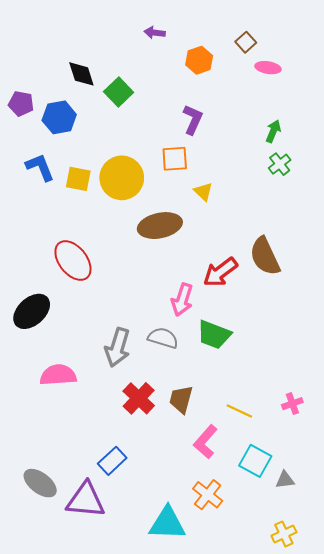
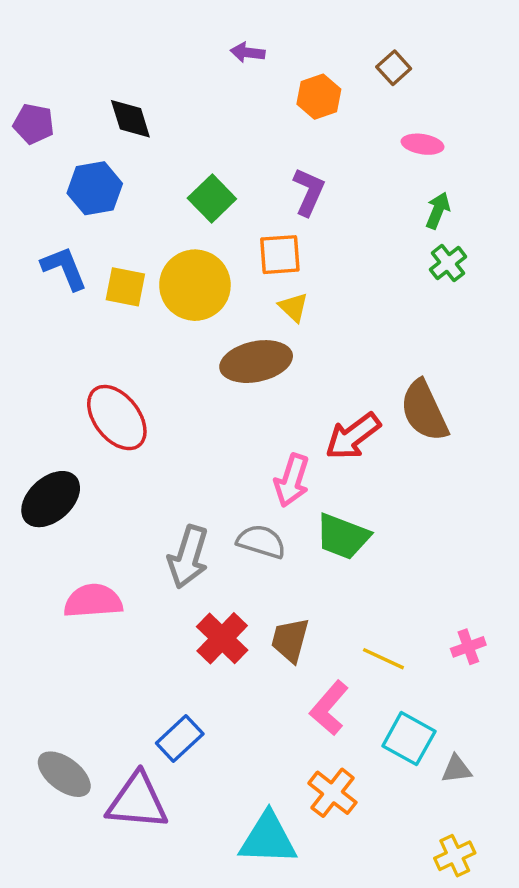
pink ellipse: (268, 68) -> (423, 144), moved
green square: (119, 92) -> (212, 199), moved
purple pentagon: (21, 104) -> (34, 124), moved
yellow triangle: (203, 192) -> (293, 307), moved

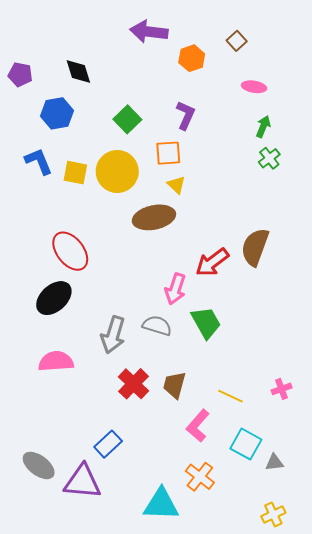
purple arrow: (248, 52) -> (149, 32), size x1.8
brown semicircle: (424, 411) -> (255, 247), turned 45
black ellipse: (51, 499) -> (54, 298), moved
green trapezoid: (343, 536) -> (206, 323), turned -140

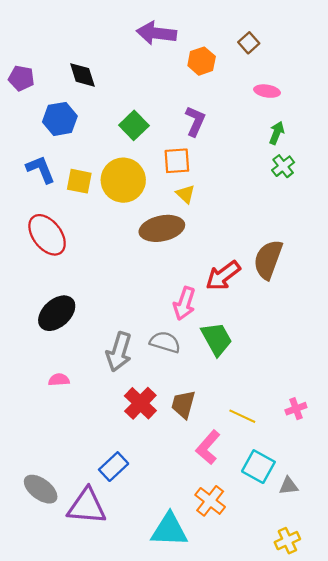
red ellipse: (70, 251) -> (47, 235), moved
pink semicircle: (56, 361) -> (59, 380), size x0.6

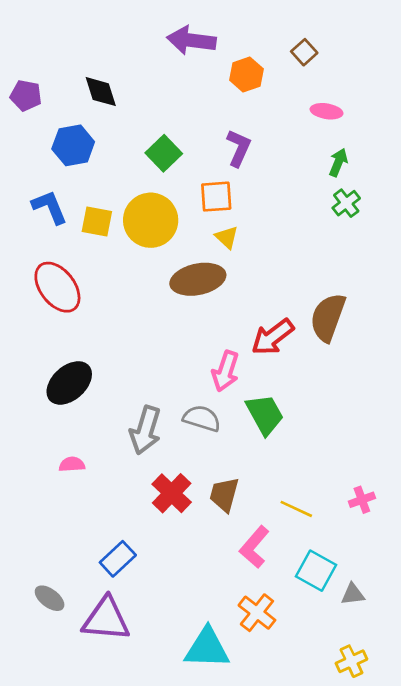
blue rectangle: (114, 467) -> (118, 559), moved
gray ellipse: (41, 489) -> (50, 598), size x0.7

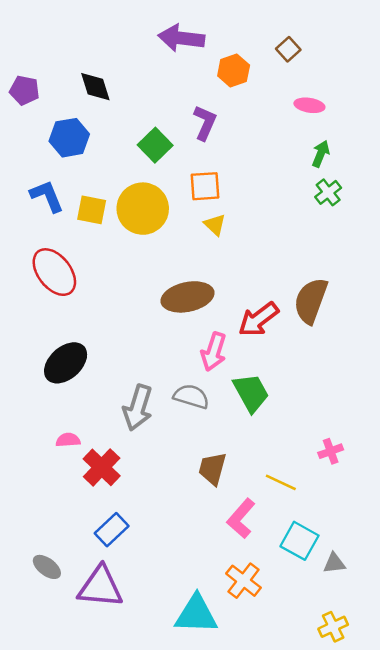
purple L-shape: (239, 148) -> (205, 123), moved
brown ellipse: (198, 279) -> (188, 297), moved
red cross: (172, 493) -> (102, 467), moved
pink cross: (362, 500) -> (331, 451), moved

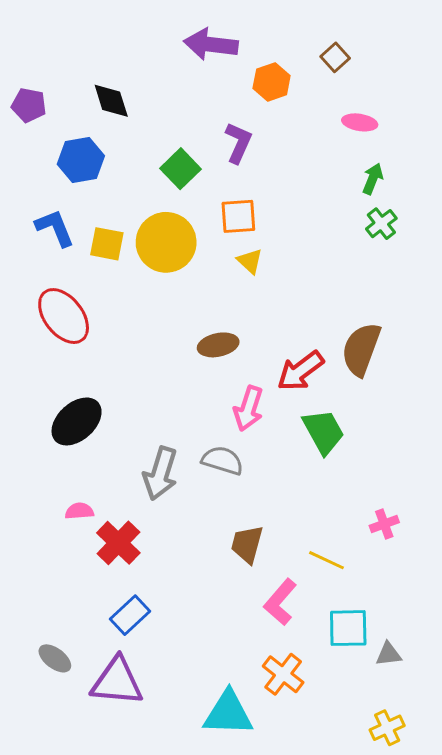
brown ellipse: (188, 297) -> (218, 345), size x0.7
green trapezoid: (251, 393) -> (324, 432), moved
cyan square: (300, 541) -> (348, 628), turned -30

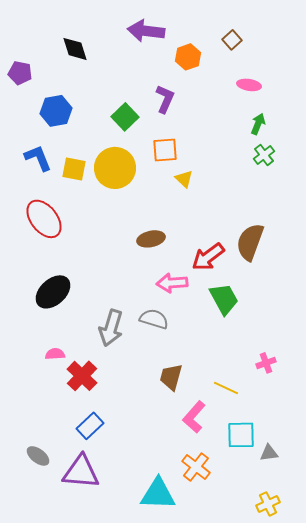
black diamond: (111, 101) -> (75, 49), moved
yellow triangle: (250, 261) -> (184, 179), moved
pink arrow: (248, 408) -> (172, 283), turned 68

